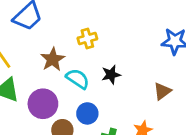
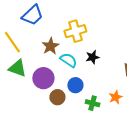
yellow cross: (87, 39) -> (75, 31), size x1.5

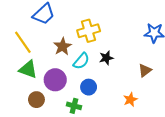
cyan semicircle: (68, 60) -> (81, 61), turned 96
brown circle: (57, 97) -> (36, 100), moved
green cross: (93, 103) -> (74, 106), moved

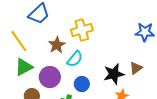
black star: (106, 58) -> (114, 74), moved, size x1.5
green triangle: (28, 69) -> (24, 67), turned -48

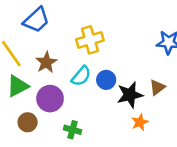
brown star: (57, 45) -> (46, 62), moved
blue circle: (82, 84) -> (106, 80), moved

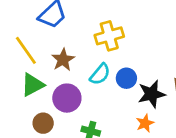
orange star: (140, 122) -> (145, 123), moved

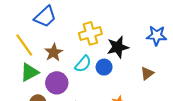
black star: (152, 94) -> (118, 47), moved

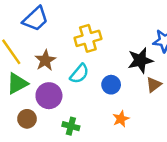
black star: (118, 47) -> (140, 60), moved
blue circle: (104, 67) -> (111, 85), moved

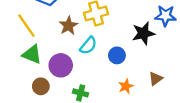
brown star: (45, 60) -> (68, 26), moved
green triangle: (17, 83) -> (32, 54), turned 50
brown triangle: (154, 85) -> (156, 79), moved

